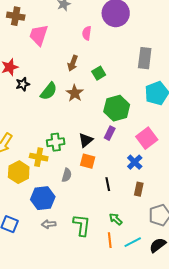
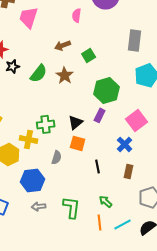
brown arrow: (73, 63) -> (63, 45), turned 49

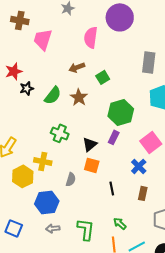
pink semicircle: (77, 15) -> (91, 37), size x1.5
green cross: (46, 124) -> (60, 133), moved, turned 30

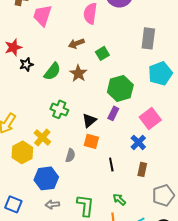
yellow cross: (43, 161) -> (42, 137), turned 30

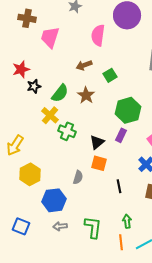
yellow cross: (42, 137) -> (50, 115), moved
green arrow: (119, 199) -> (127, 221), turned 40

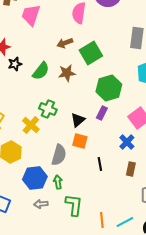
green square: (110, 75) -> (91, 53), size x1.6
brown star: (86, 95) -> (67, 73), turned 30
yellow cross: (50, 115) -> (31, 125), moved
gray semicircle: (78, 177) -> (59, 155), size x1.5
green arrow: (127, 221) -> (58, 182), moved

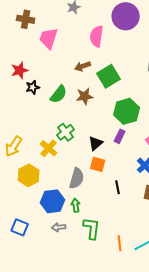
green cross: (48, 109) -> (66, 132), turned 30

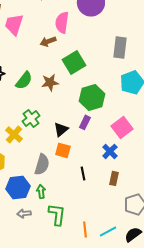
brown arrow: (83, 66) -> (48, 41), moved

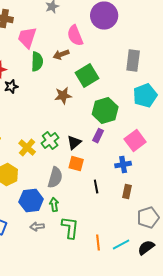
pink semicircle: (62, 22) -> (75, 36), turned -30
green semicircle: (24, 80) -> (37, 62), moved, turned -36
green cross: (31, 118) -> (50, 141), moved
blue cross: (110, 151) -> (123, 165), turned 35

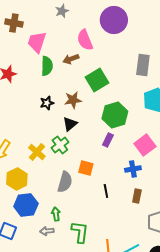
black star: (11, 87) -> (47, 103), moved
black triangle: (74, 143) -> (70, 124), moved
blue hexagon: (31, 201) -> (26, 205), moved
green arrow: (54, 205) -> (56, 214), moved

